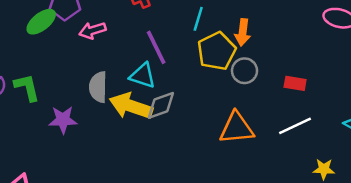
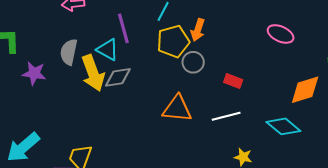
yellow arrow: (131, 106) -> (93, 73), turned -140

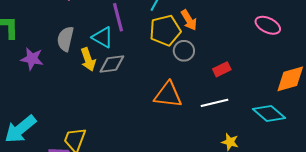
orange arrow: (198, 30) -> (189, 20), turned -50
yellow arrow: (93, 73) -> (88, 59), size x0.7
red rectangle: (233, 81) -> (222, 69), turned -48

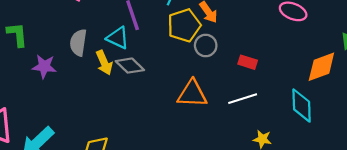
gray diamond: (112, 64) -> (130, 66), turned 56
red rectangle: (222, 69) -> (248, 62), turned 48
cyan diamond: (269, 114) -> (302, 106), turned 52

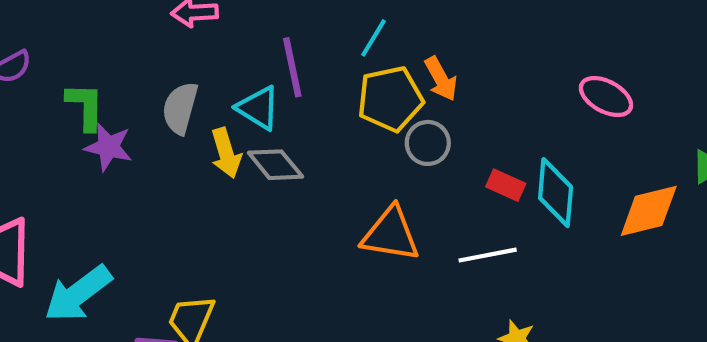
green L-shape: (17, 35) -> (85, 106), moved
cyan diamond: (302, 106) -> (556, 193), moved

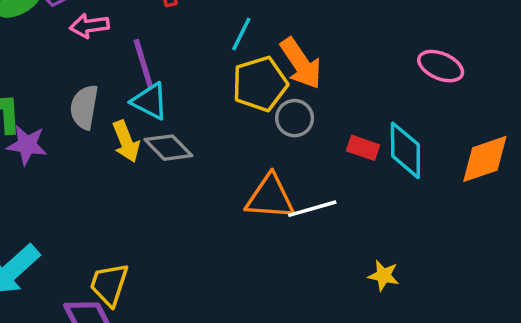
purple line: (292, 67) -> (143, 64), moved
orange arrow: (441, 79) -> (301, 63), size x1.4
white line: (488, 255) -> (312, 209), moved

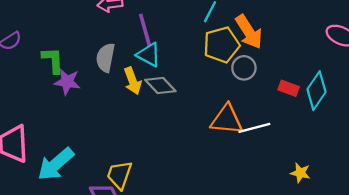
cyan diamond: (405, 150) -> (317, 91), turned 33

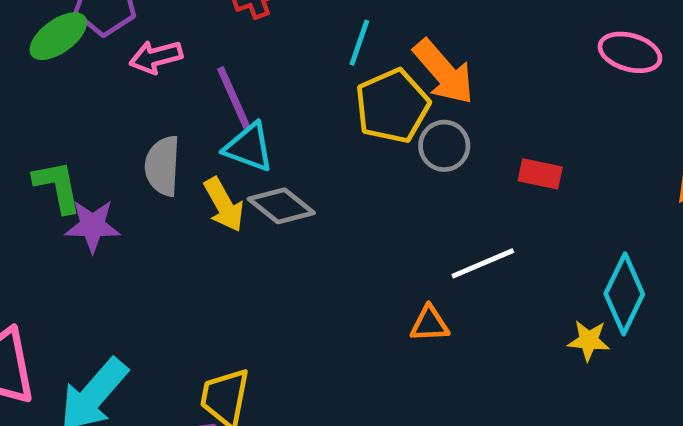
cyan diamond: (317, 91) -> (624, 294), moved
orange triangle: (227, 120) -> (430, 324), moved, size x0.6

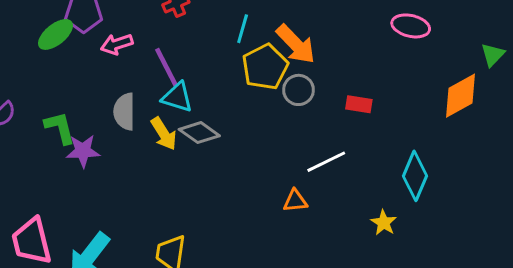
yellow star: (589, 341) -> (384, 223), moved, turned 30

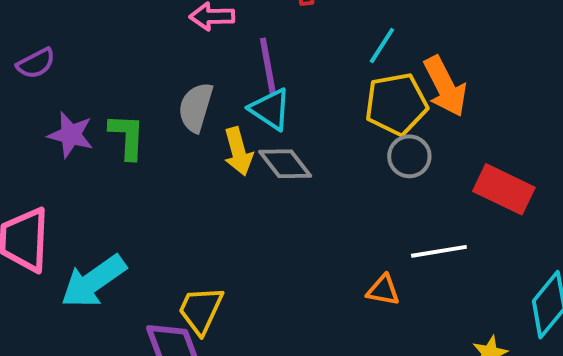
gray circle: (299, 90) -> (409, 156), moved
red rectangle: (359, 104) -> (504, 189), size x1.6
green L-shape: (60, 128) -> (127, 136), moved
purple star: (83, 151) -> (71, 135), moved

